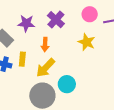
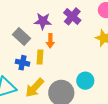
orange arrow: (45, 45) -> (50, 41), moved
yellow arrow: (45, 68) -> (35, 88), moved

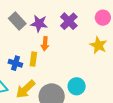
gray rectangle: (22, 37) -> (17, 21), moved

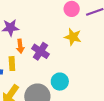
purple cross: (69, 21) -> (40, 51), moved

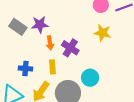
yellow rectangle: (12, 64) -> (52, 67), moved

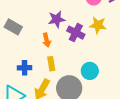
purple star: (40, 25) -> (57, 19), moved
purple cross: (70, 48) -> (76, 33), moved

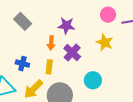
purple cross: (76, 33) -> (72, 53), moved
cyan circle: (90, 71) -> (93, 80), moved

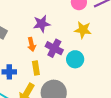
cyan circle: (93, 80) -> (75, 59), moved

